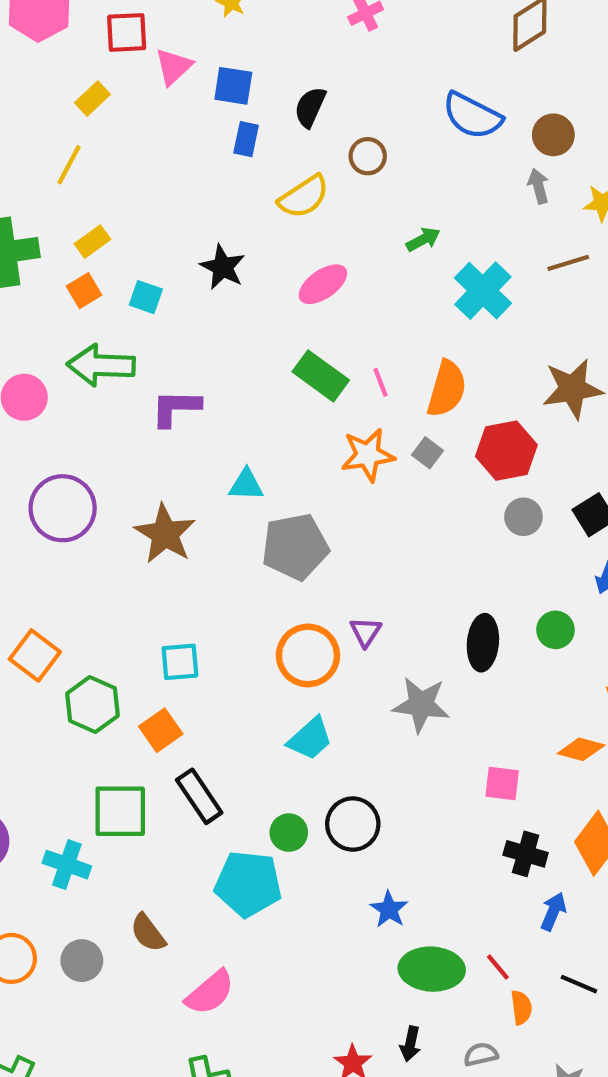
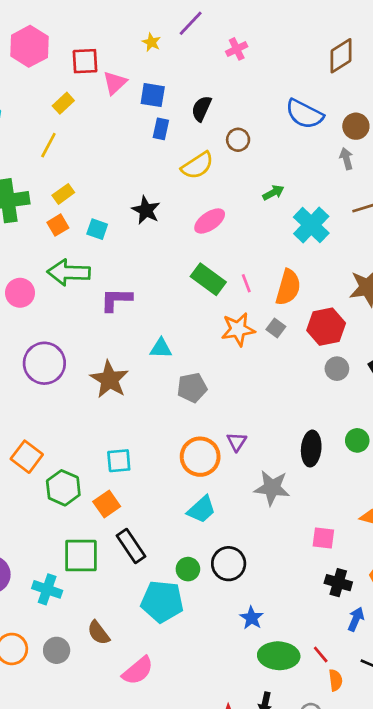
gray pentagon: (295, 547) -> (192, 388), size x0.7

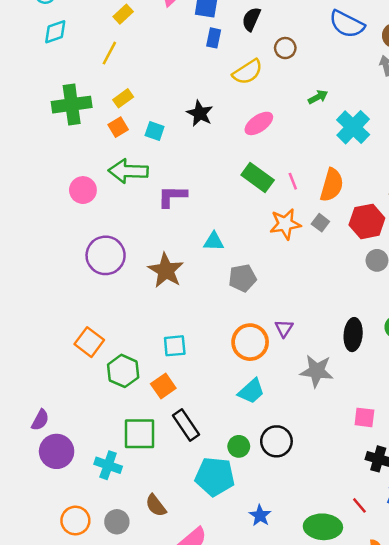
blue star: (252, 618) -> (260, 515), moved
red line: (321, 654) -> (359, 505), moved

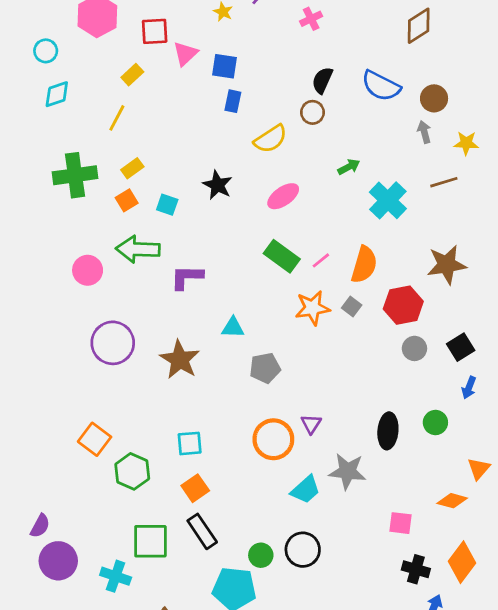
black semicircle: (251, 19) -> (322, 80), moved
pink line: (293, 181) -> (321, 260), turned 72
orange square: (163, 386) -> (195, 488), moved
cyan trapezoid: (251, 391) -> (306, 490), moved

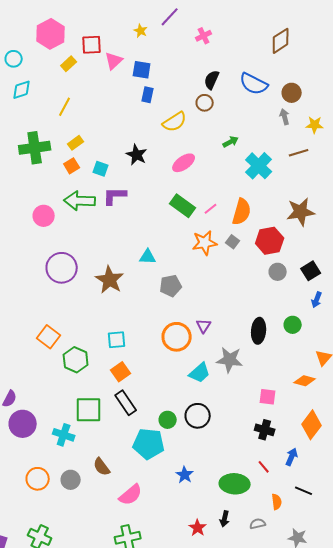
yellow rectangle: (132, 75) -> (69, 64), moved
purple L-shape: (187, 277) -> (115, 196), moved
black cross: (416, 569) -> (265, 430), moved

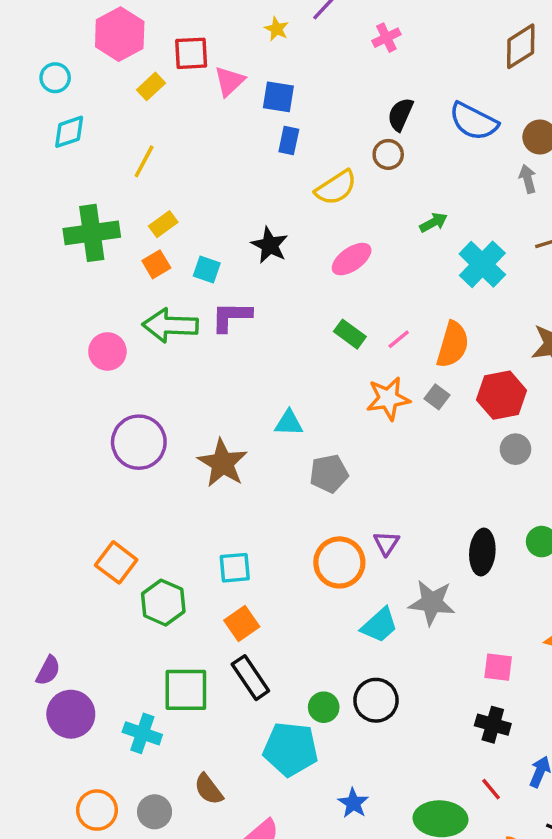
green rectangle: (183, 206) -> (350, 334), size x0.7

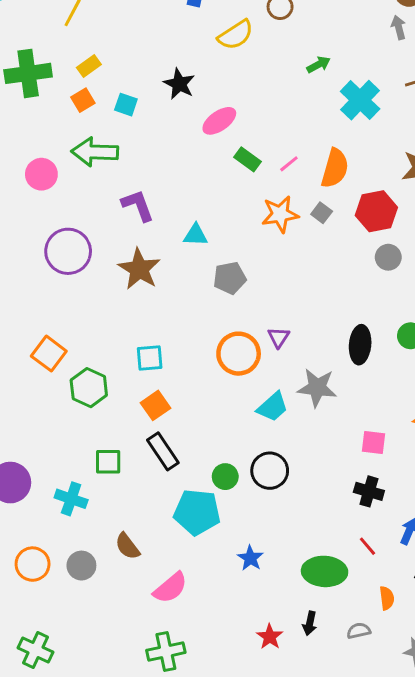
pink ellipse: (352, 259) -> (219, 121), moved
purple L-shape: (231, 317) -> (138, 205), moved, turned 69
green square: (186, 690) -> (108, 462), size x0.7

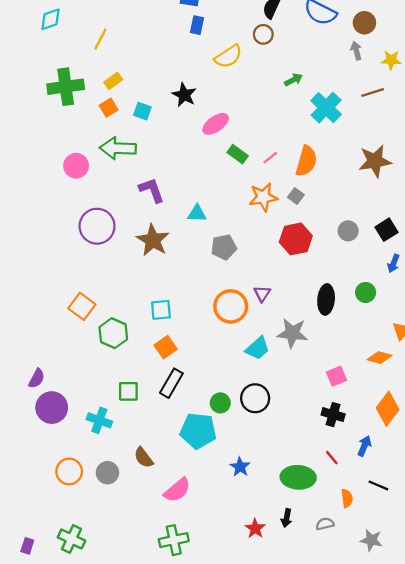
red hexagon: (376, 211) -> (296, 239), moved
pink square: (373, 442) -> (337, 376), turned -30
black rectangle: (163, 451) -> (171, 383), turned 64

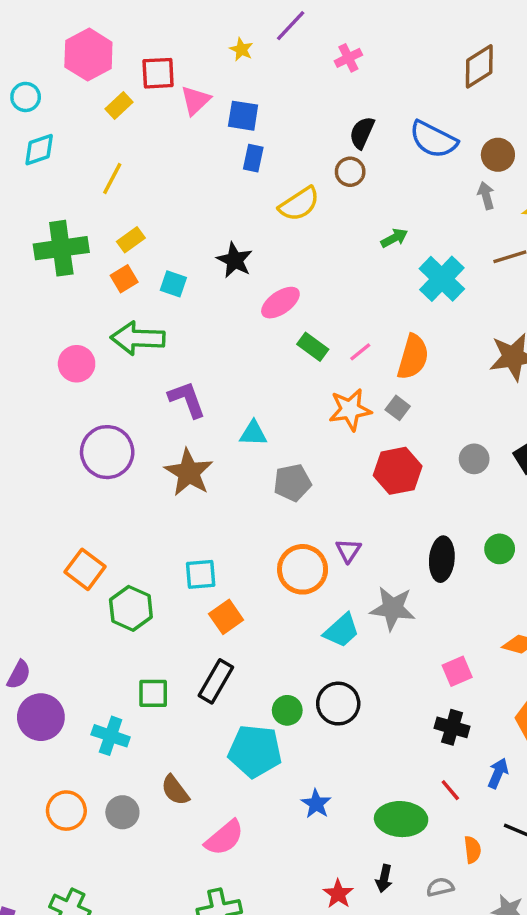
orange square: (166, 347) -> (226, 617), moved

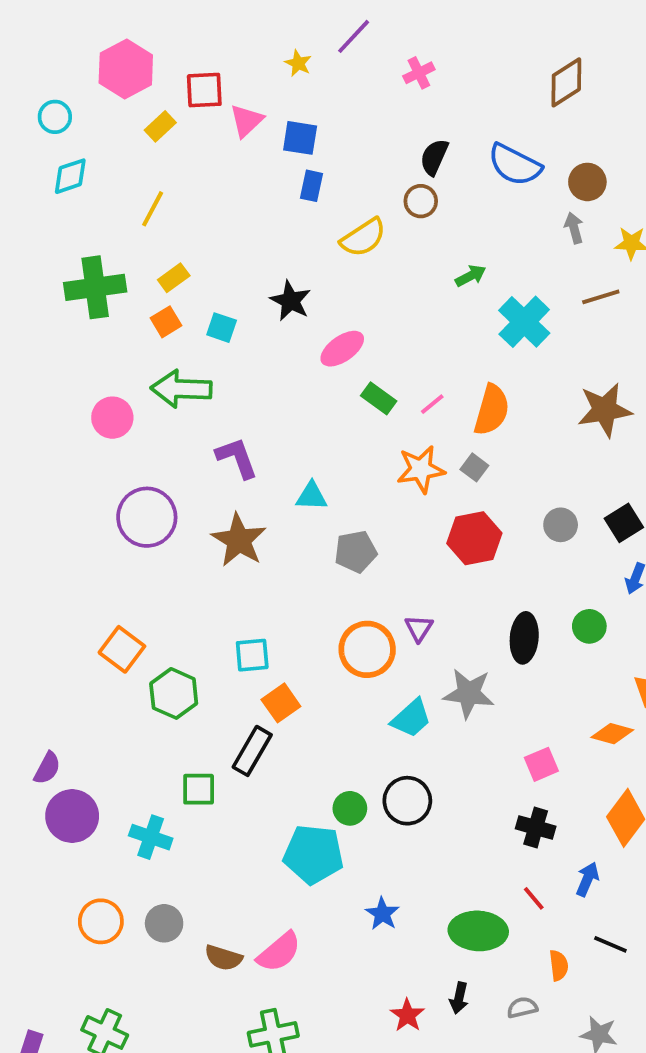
black rectangle: (216, 681) -> (252, 751), moved
brown semicircle: (175, 790) -> (223, 958), moved, turned -36

